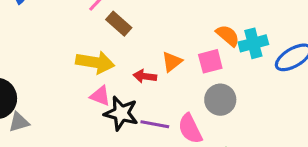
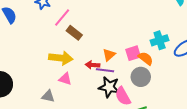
orange semicircle: (228, 36) -> (146, 58), moved
black star: (121, 113) -> (109, 87), moved
gray triangle: (19, 122) -> (48, 96), moved, turned 32
purple line: (155, 124) -> (105, 70), moved

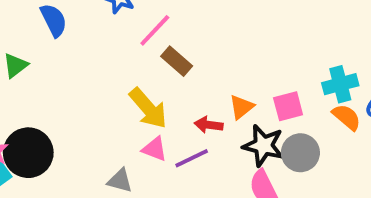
yellow arrow: (61, 58) -> (148, 108), turned 40
orange semicircle: (146, 58) -> (347, 117), moved
purple line: (105, 70) -> (192, 158), moved, turned -36
black star: (109, 87) -> (263, 146), moved

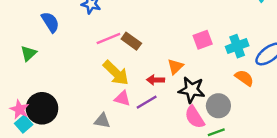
pink line: (155, 30) -> (108, 39), moved, turned 30
pink square: (288, 106) -> (203, 40), moved
orange semicircle: (347, 117) -> (244, 78), moved
gray circle: (300, 153) -> (218, 106), moved

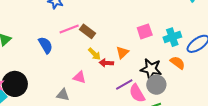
blue semicircle: (50, 22) -> (46, 45), moved
yellow arrow: (116, 73) -> (94, 54), moved, size x0.6
black star: (192, 90) -> (151, 69), moved
purple line: (147, 102) -> (124, 84), moved

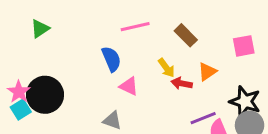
brown rectangle: (87, 31) -> (186, 35), moved
blue semicircle: (46, 45) -> (111, 59), moved
pink triangle: (79, 77) -> (129, 86), moved

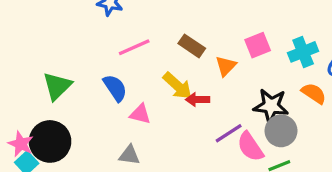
green triangle: (40, 29) -> (57, 86), moved, size x1.4
yellow arrow: (166, 68) -> (177, 86), size x1.4
orange triangle: (207, 72) -> (226, 66), moved

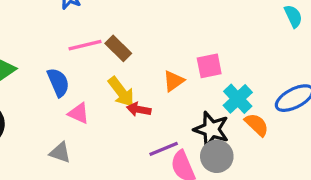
brown rectangle: (192, 46) -> (118, 48), moved
cyan cross: (303, 52) -> (238, 99), moved, turned -32

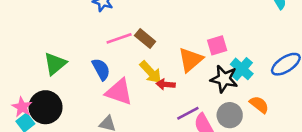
orange triangle: (173, 81) -> (190, 60), size x1.5
pink triangle: (79, 113) -> (119, 92), size x1.6
orange semicircle: (257, 125) -> (259, 105), moved
black star: (211, 129) -> (224, 79), moved

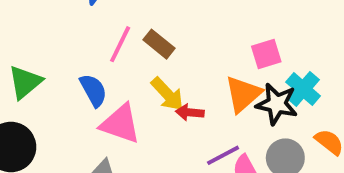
pink line: (119, 38) -> (120, 44), turned -45
orange triangle: (190, 60) -> (243, 94), moved

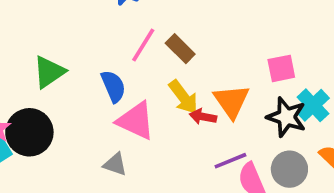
orange triangle: (243, 94) -> (231, 101), moved, turned -30

